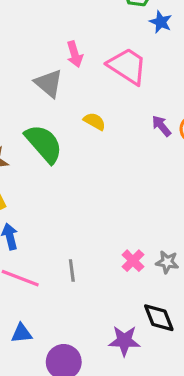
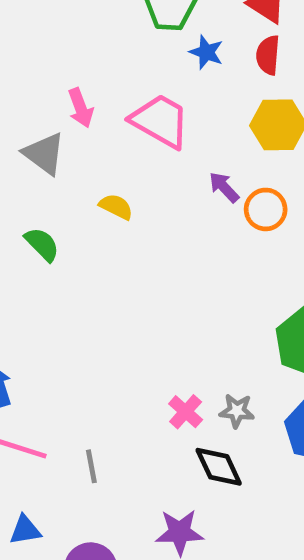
purple arrow: (161, 126) -> (224, 187), moved
green semicircle: (44, 144) -> (42, 244), size x0.6
gray line: (72, 270) -> (91, 466), moved
black diamond: (159, 318) -> (219, 467), moved

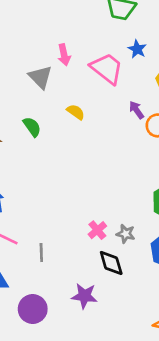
blue star: (206, 52) -> (137, 49), moved

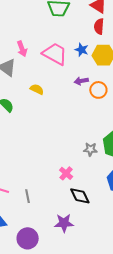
blue star: (137, 49) -> (82, 50), moved
purple arrow: (136, 110) -> (81, 81), turned -56
gray star: (126, 234) -> (90, 149), moved

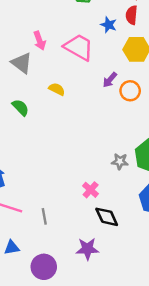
blue star: (82, 50) -> (109, 25), moved
purple arrow: (81, 81) -> (110, 80), turned -40

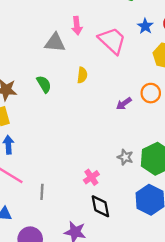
gray triangle: (22, 63) -> (55, 43), turned -45
purple arrow: (110, 80) -> (124, 104), moved
yellow semicircle: (57, 89) -> (82, 75), turned 56

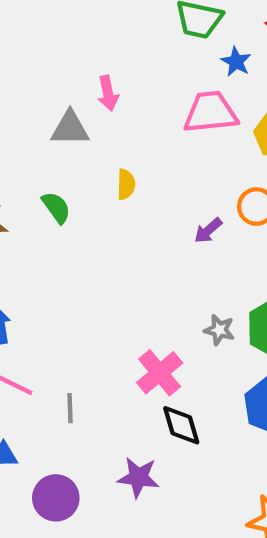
blue star: (145, 26) -> (236, 62), moved
pink trapezoid: (112, 41) -> (210, 112), moved, turned -44
pink cross: (91, 177) -> (160, 373), size x1.5

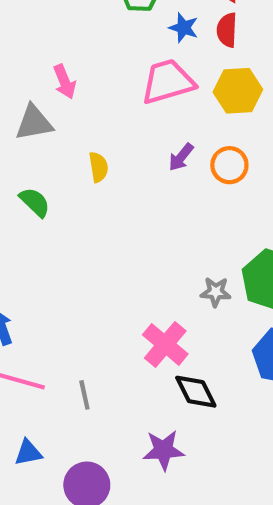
purple arrow: (208, 230) -> (181, 157), moved

